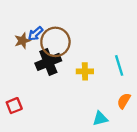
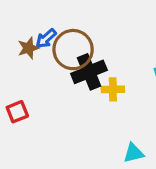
black cross: (48, 62) -> (89, 72), moved
red square: (14, 106) -> (17, 112), moved

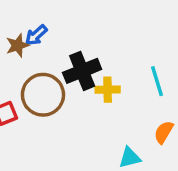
brown circle: (73, 50) -> (43, 95), moved

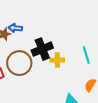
blue arrow: (36, 35) -> (15, 28), turned 48

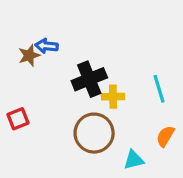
brown circle: (19, 63) -> (94, 133), moved

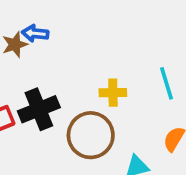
black cross: (89, 79) -> (39, 109), moved

